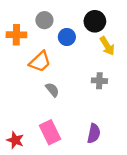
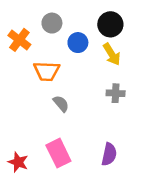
orange cross: (16, 35) -> (19, 40), turned 36
yellow arrow: (107, 46) -> (112, 54), moved
orange trapezoid: (40, 62) -> (47, 71), turned 45

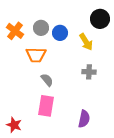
gray circle: (52, 23) -> (41, 28), moved
black circle: (110, 24) -> (100, 19), moved
pink rectangle: (58, 153) -> (46, 106), moved, turned 35

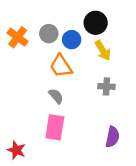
black circle: (100, 19) -> (96, 23), moved
orange trapezoid: (36, 55) -> (61, 66), moved, turned 55
purple semicircle: (84, 119) -> (112, 137), moved

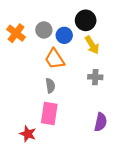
gray semicircle: (56, 96) -> (50, 86), turned 32
red star: (16, 150) -> (28, 134), moved

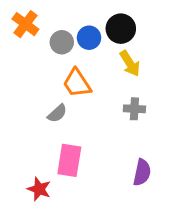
orange cross: (16, 33) -> (25, 24), moved
blue circle: (64, 35) -> (89, 38), moved
gray semicircle: (50, 86) -> (57, 113), moved, turned 56

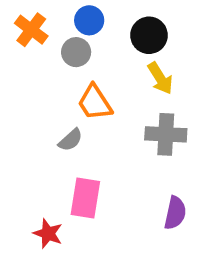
blue circle: (89, 38) -> (89, 20), moved
gray cross: (134, 109) -> (166, 134), size x1.5

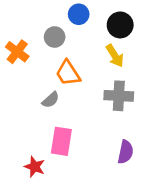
blue circle: (89, 20) -> (79, 14), moved
orange cross: (31, 30) -> (17, 52), moved
black circle: (149, 35) -> (120, 25), moved

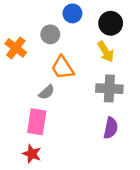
pink rectangle: (61, 141) -> (37, 122), moved
purple semicircle: (125, 152) -> (111, 128), moved

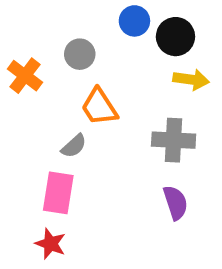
blue circle: (72, 13) -> (134, 21), moved
yellow arrow: (106, 52) -> (191, 80), moved, turned -50
purple semicircle: (111, 128) -> (175, 203), turned -30

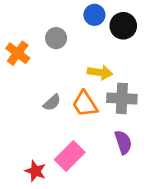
yellow arrow: (191, 80) -> (100, 72), moved
orange trapezoid: (99, 107) -> (85, 104), moved
pink rectangle: (58, 193) -> (70, 156), moved, turned 36

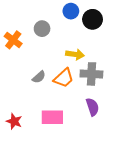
orange trapezoid: (85, 104) -> (64, 78), turned -100
pink rectangle: (70, 156) -> (52, 117), turned 45
red star: (35, 171) -> (14, 121), moved

